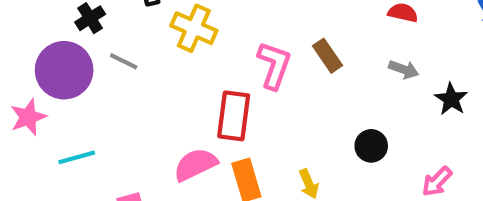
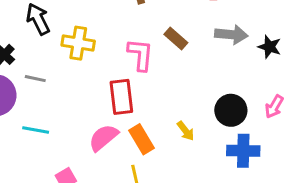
gray arrow: (404, 69) -> (231, 35), size x1.5
black circle: (371, 146) -> (231, 110), moved, size x1.4
cyan line: (77, 157) -> (36, 130), moved, turned 40

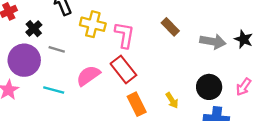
gray arrow: (231, 35) -> (213, 42), moved
pink L-shape: (141, 55) -> (124, 35), moved
red rectangle: (121, 97) -> (123, 69), turned -36
pink semicircle: (103, 138) -> (88, 76), moved

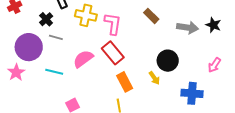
black cross: (34, 29) -> (46, 19), moved
black circle: (209, 87) -> (168, 61), moved

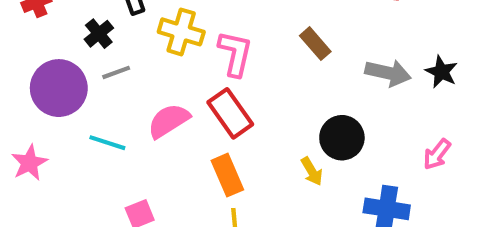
gray line: (56, 37) -> (116, 72), turned -40
pink star: (16, 72) -> (29, 163), moved
orange rectangle: (125, 82) -> (227, 175), moved

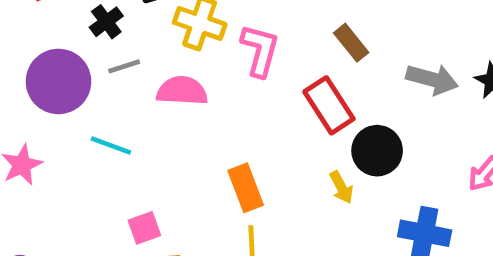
red rectangle: (230, 113) -> (329, 105), moved
pink semicircle: (169, 121) -> (182, 91), moved, turned 33

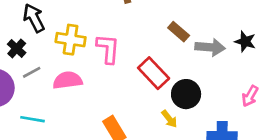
brown rectangle: (351, 43) -> (179, 32), moved

